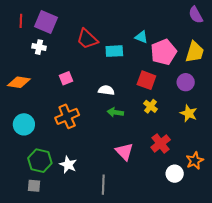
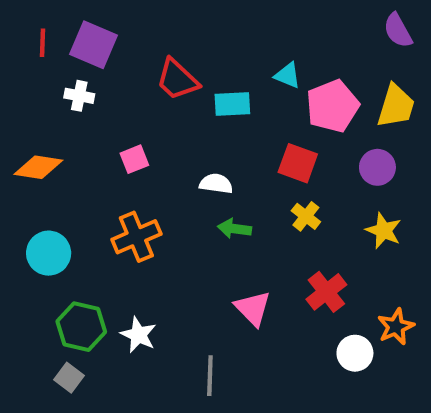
gray square: (34, 186) -> (69, 378), turned 32

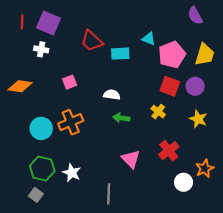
purple semicircle: (398, 30) -> (195, 16), moved
red square: (298, 163) -> (170, 86), moved
cyan circle: (49, 253) -> (41, 128), moved

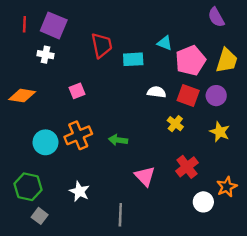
red trapezoid: (92, 41) -> (102, 45), turned -145
white semicircle: (112, 95) -> (157, 92), moved
green arrow: (121, 118) -> (118, 140), moved
green hexagon: (42, 169) -> (28, 187), moved

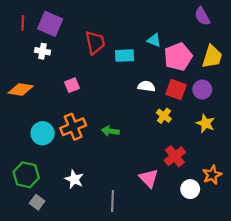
pink triangle: (145, 176) -> (149, 178), moved

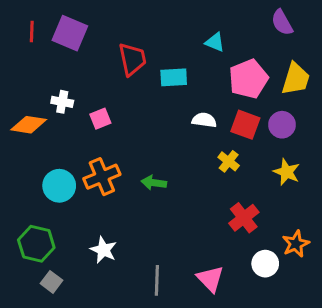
cyan triangle: (154, 40) -> (215, 42), moved
white cross: (43, 51) -> (62, 102), moved
pink triangle: (149, 178) -> (210, 279), moved

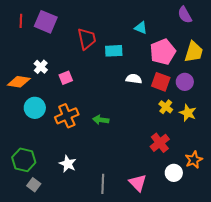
white cross: (62, 102) -> (41, 67), turned 32
yellow cross: (229, 161) -> (166, 107), moved
cyan circle: (59, 186) -> (35, 108), moved

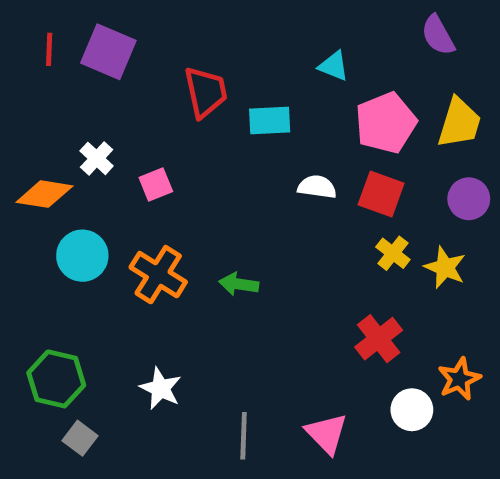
purple circle: (185, 82) -> (469, 199), moved
orange cross: (67, 116) -> (158, 275), turned -35

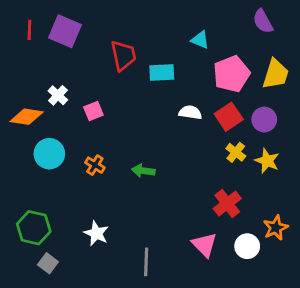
red square: (381, 194) -> (229, 117), turned 36
purple circle: (469, 199) -> (264, 120), moved
orange cross: (158, 275) -> (95, 165), size x0.6
pink triangle: (327, 433) -> (204, 245), moved

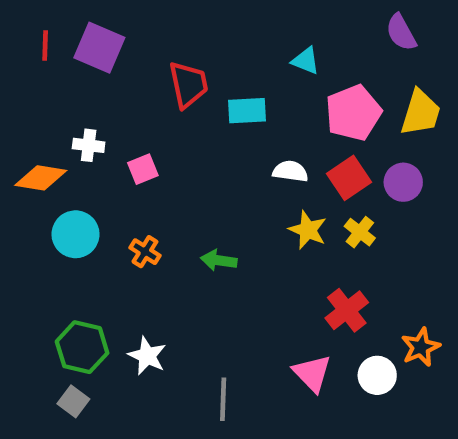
white cross: (58, 95) -> (89, 145), turned -36
yellow star: (267, 161) -> (308, 230), moved
green hexagon: (34, 228) -> (82, 347), moved

